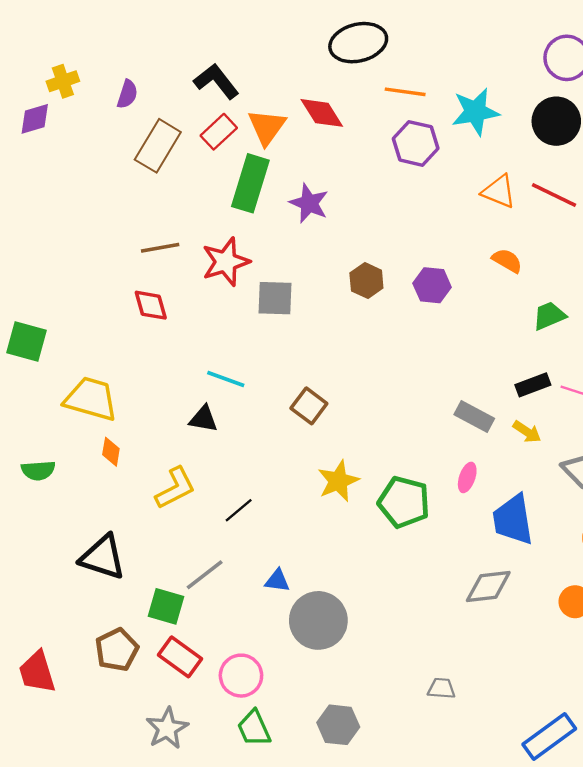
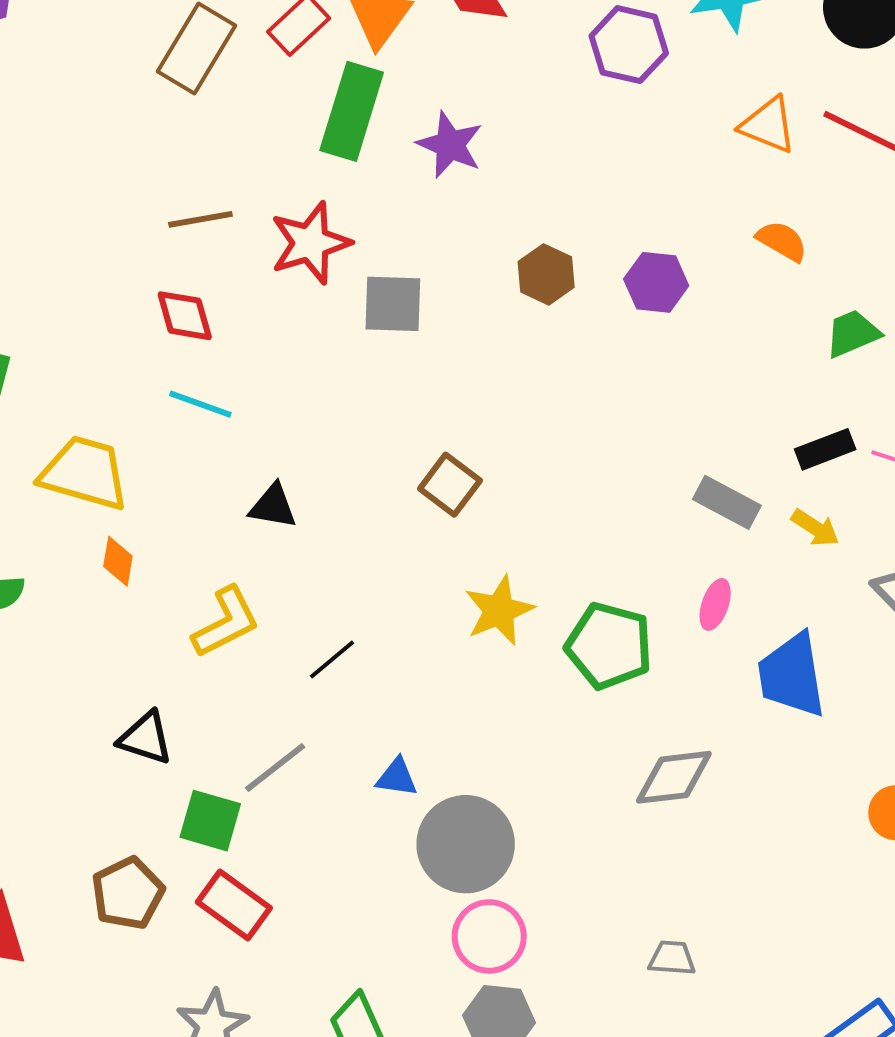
cyan line: (226, 379) -> (200, 404), moved
black triangle: (103, 557) -> (145, 738), moved, size x0.7
gray diamond: (488, 586) -> (674, 777), moved
pink circle: (241, 676) -> (489, 936), moved

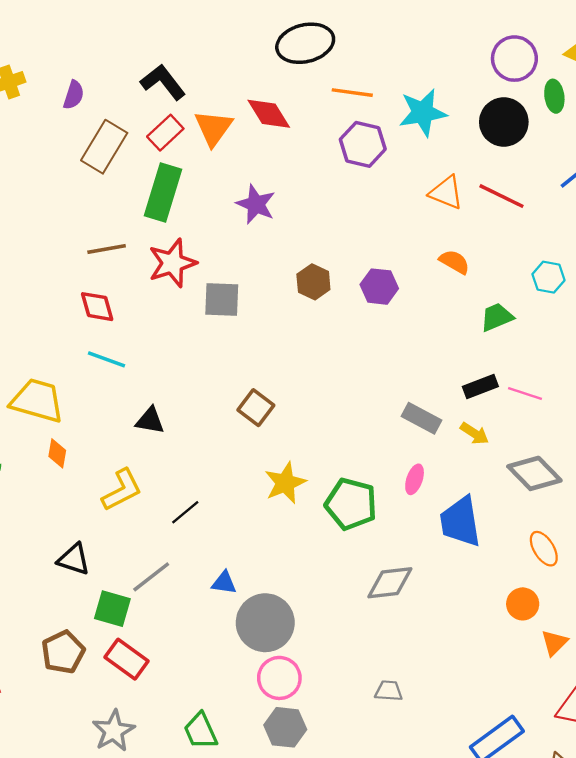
green rectangle: (352, 111) -> (163, 193), moved

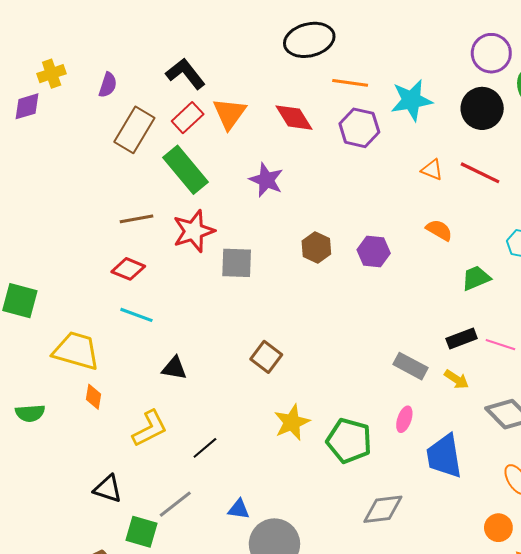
red diamond: (269, 114) -> (294, 118), moved
green rectangle: (163, 193) -> (186, 170), turned -57
orange triangle: (446, 193) -> (432, 170), size x0.7
red diamond: (97, 307) -> (128, 269), turned -52

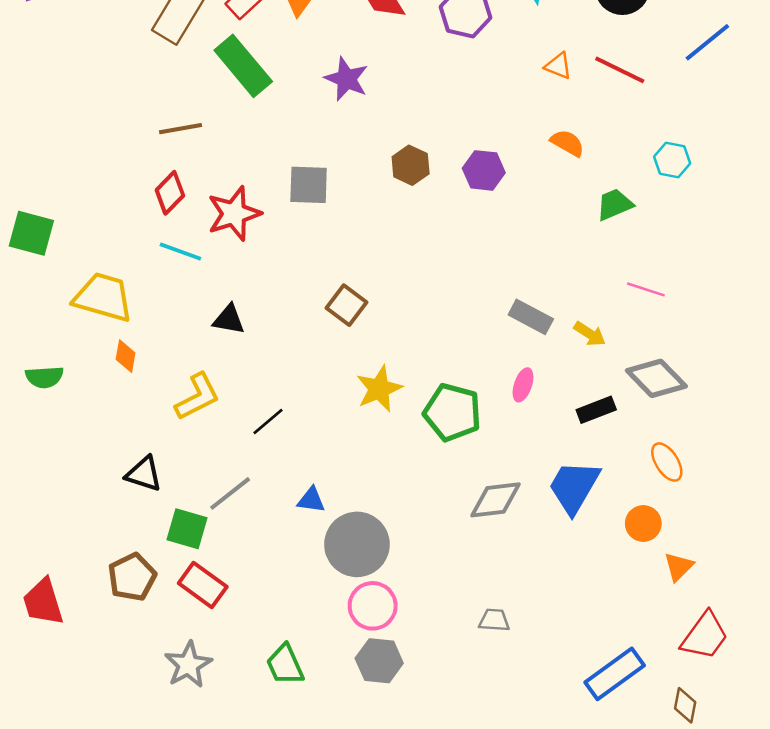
red star: (194, 231) -> (234, 214), moved
red diamond: (128, 269) -> (170, 193), turned -68
black rectangle: (462, 338) -> (596, 410), moved
blue trapezoid: (444, 456) -> (574, 487), moved, turned 39

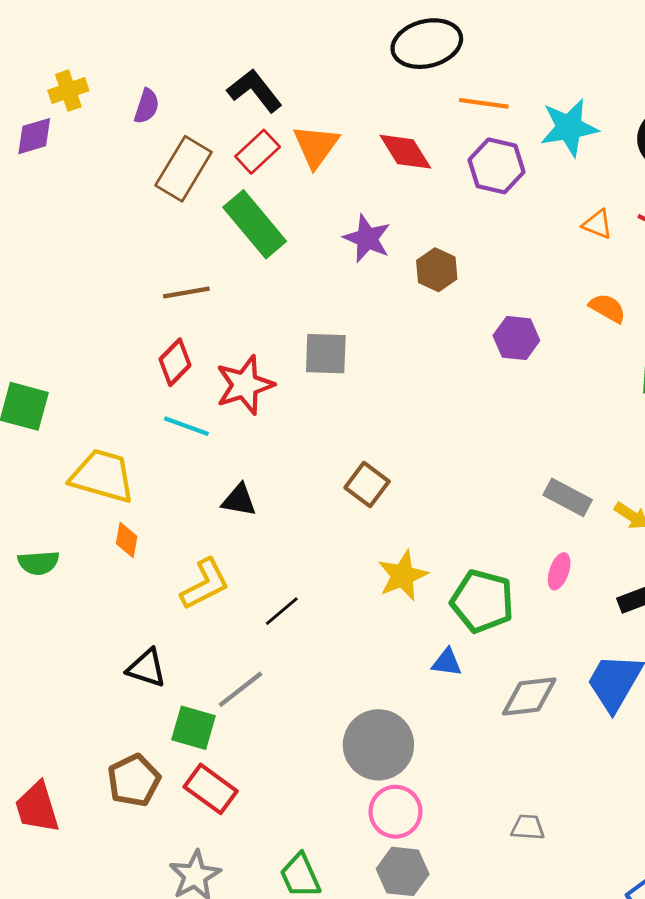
brown hexagon: (411, 165) -> (437, 270), moved
blue triangle: (311, 500) -> (447, 662), moved

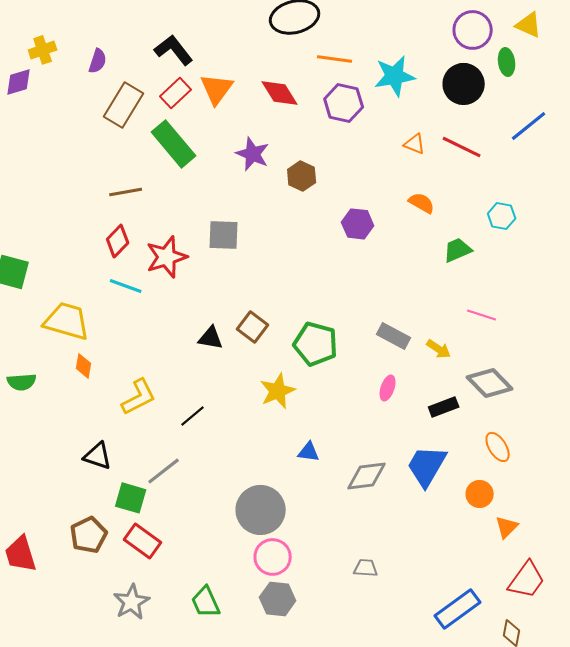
black triangle: (239, 500) -> (211, 338), moved
green pentagon: (482, 601) -> (316, 344), moved

